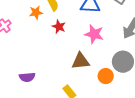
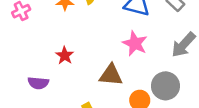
red star: (59, 27) -> (65, 55), moved

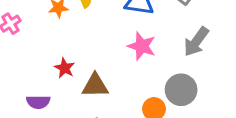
brown triangle: (111, 75) -> (95, 86), moved

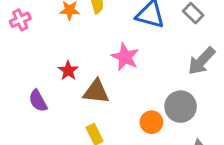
pink star: (142, 46) -> (125, 57), moved
purple semicircle: (38, 102) -> (38, 101), turned 55

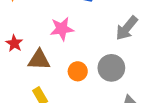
pink star: (125, 57) -> (62, 29), turned -30
orange circle: (151, 122) -> (78, 71), moved

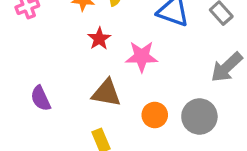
red star: (14, 43) -> (99, 39), moved

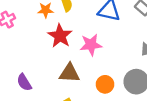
red star: (99, 39) -> (60, 36), size x1.5

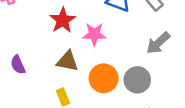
orange circle: (105, 84) -> (104, 78), size x1.5

